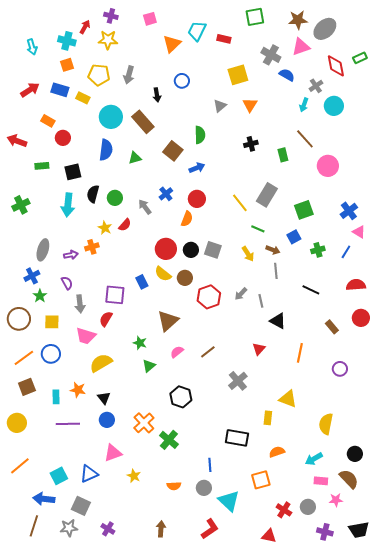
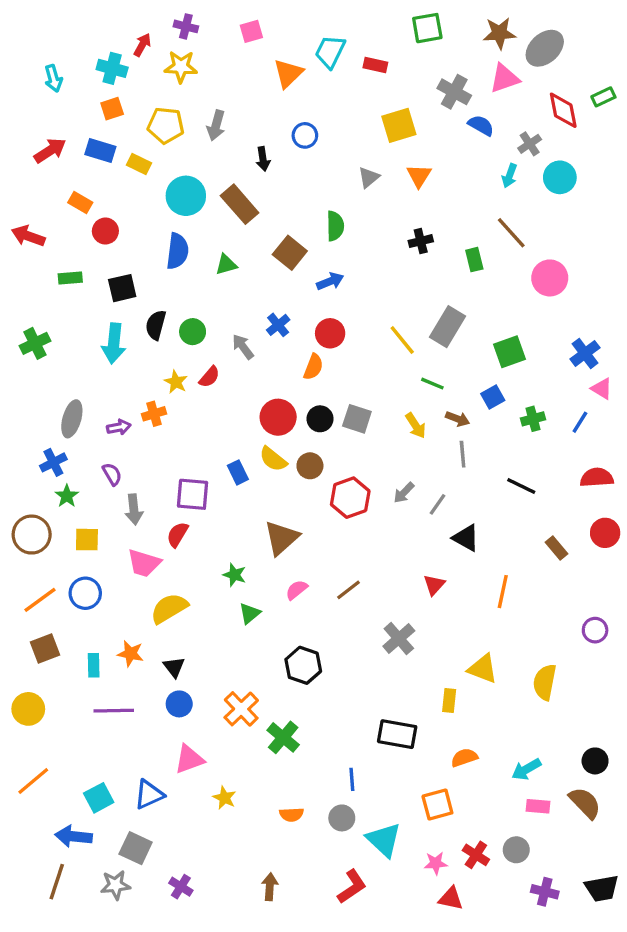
gray line: (261, 301) -> (437, 504), turned 48
purple circle: (340, 369) -> (595, 630), moved
yellow semicircle: (326, 424) -> (545, 682), moved
pink star: (336, 500) -> (436, 863), moved

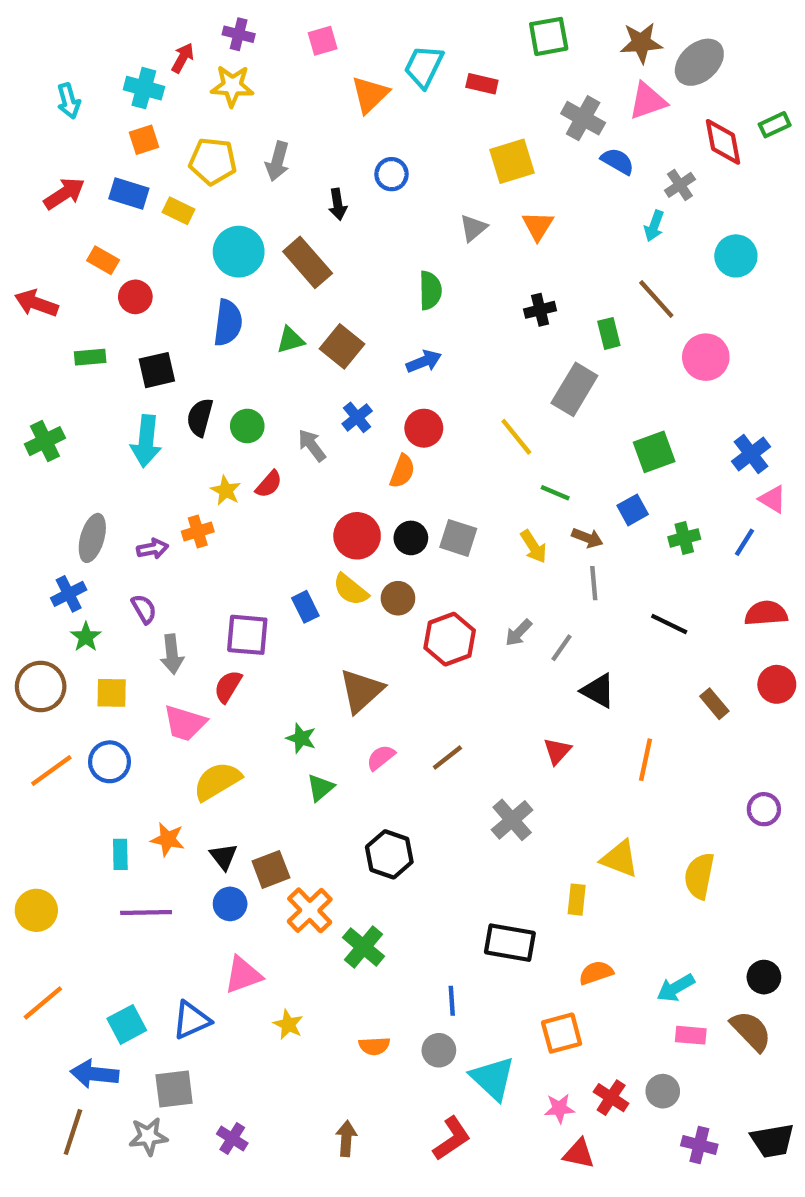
cyan circle: (560, 177) -> (736, 256), moved
brown square: (290, 253) -> (342, 346), moved
gray rectangle: (447, 327) -> (574, 389), moved
brown square: (45, 649) -> (271, 869), moved
gray square: (136, 848) -> (174, 1089), turned -32

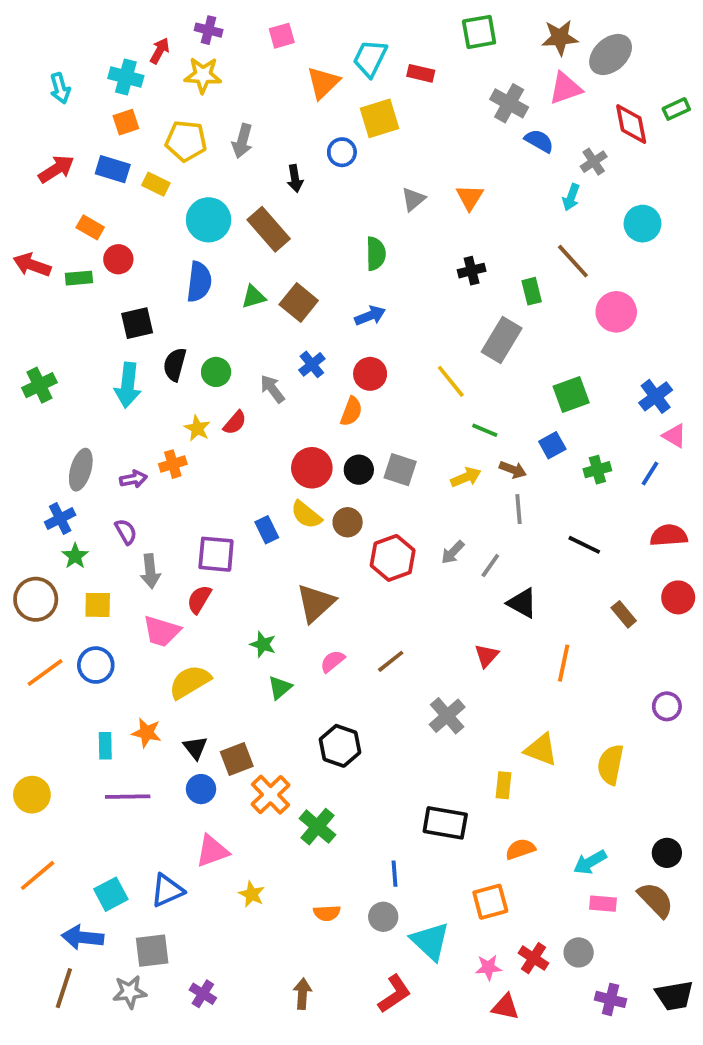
yellow square: (512, 161) -> (379, 118), moved
green rectangle: (90, 357) -> (79, 278), moved
yellow arrow: (534, 547) -> (466, 477), turned -80

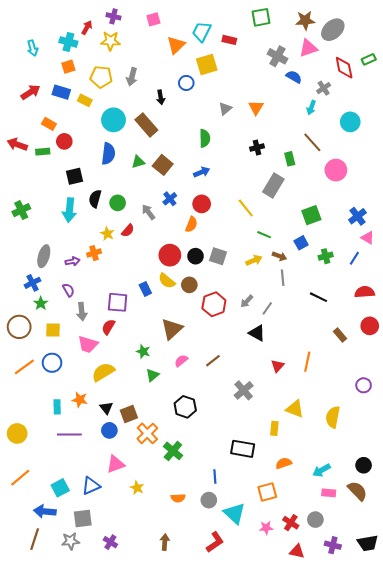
black triangle: (522, 603) -> (257, 333), moved
red triangle: (487, 656) -> (277, 366), moved
red triangle: (505, 1007) -> (297, 551), moved

